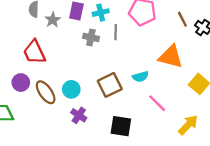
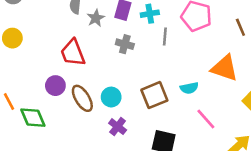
gray cross: (91, 37) -> (125, 44), moved

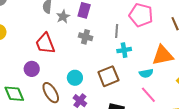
cyan cross: (150, 14) -> (124, 50), moved
orange triangle: (224, 68) -> (163, 55), turned -30
cyan semicircle: (189, 88) -> (146, 73), moved
brown ellipse: (82, 98) -> (51, 93), moved

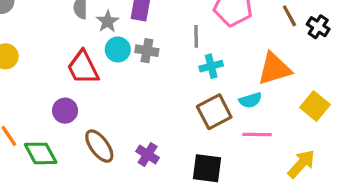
brown square: (108, 76) -> (214, 112), moved
cyan circle: (75, 78) -> (118, 49), moved
pink line: (148, 95) -> (257, 135), turned -42

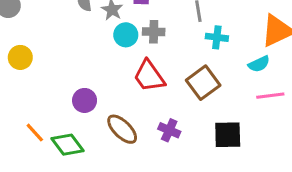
cyan cross: (211, 66) -> (217, 37), turned 30
red trapezoid: (83, 68) -> (149, 76), moved
brown square: (214, 112) -> (203, 83), moved

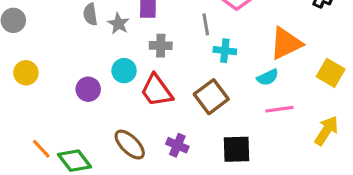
cyan circle: (126, 35) -> (124, 71), moved
purple circle: (85, 100) -> (88, 89), moved

